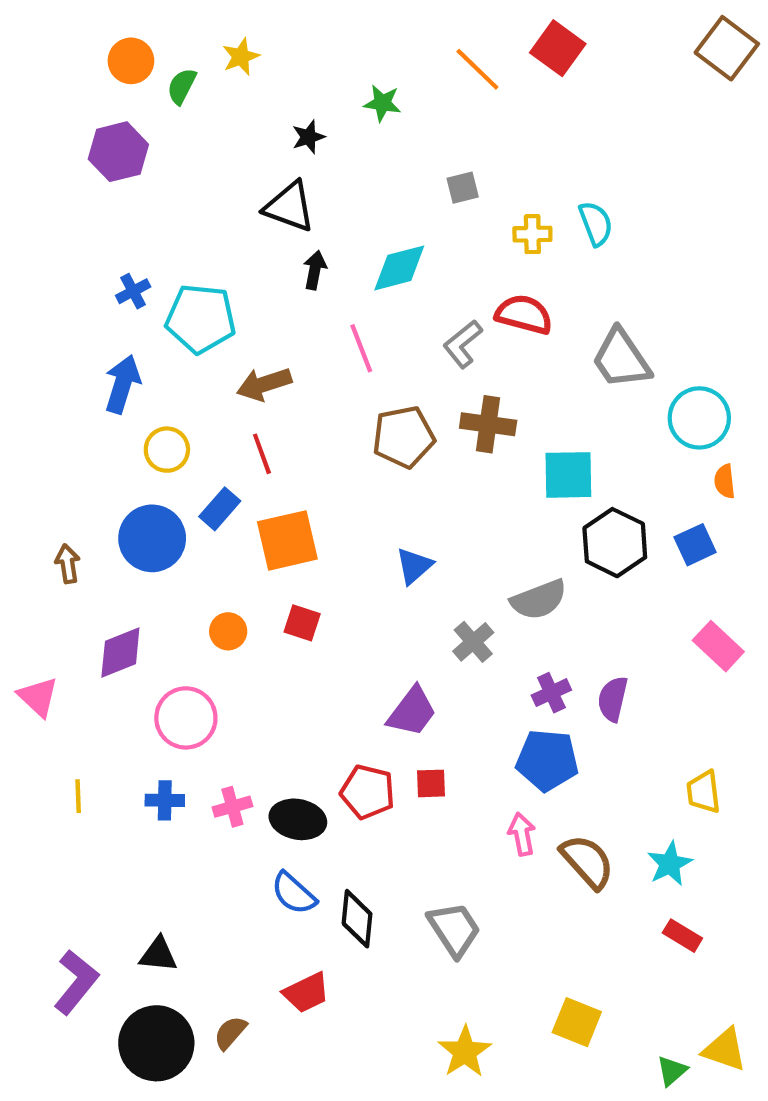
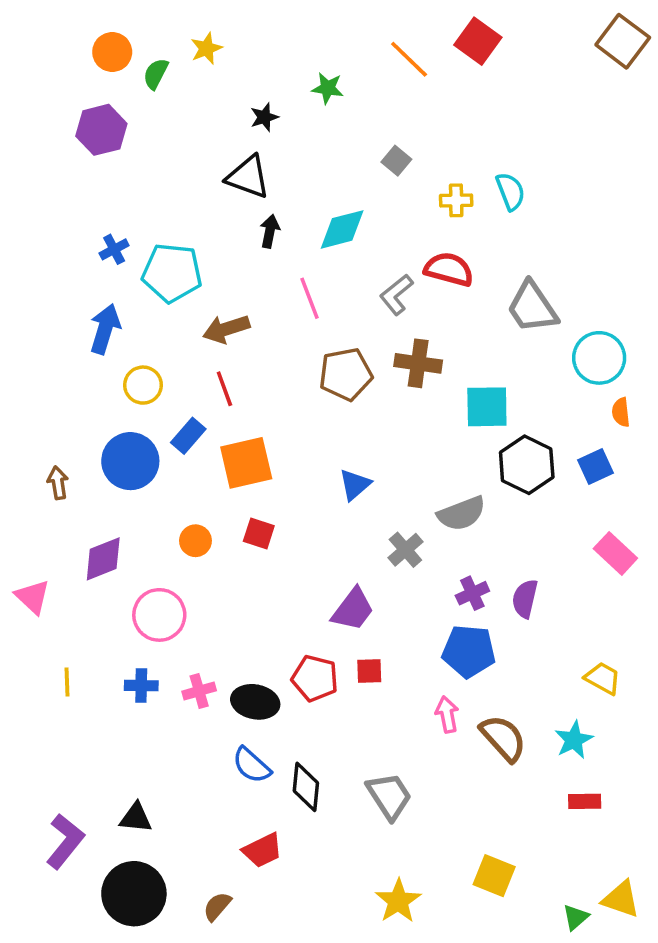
gray square: (463, 188) -> (396, 161), turned -36
yellow trapezoid: (704, 792) -> (603, 678), turned 126
red rectangle: (682, 936) -> (585, 801), turned -32
brown semicircle: (230, 1033) -> (217, 906), moved

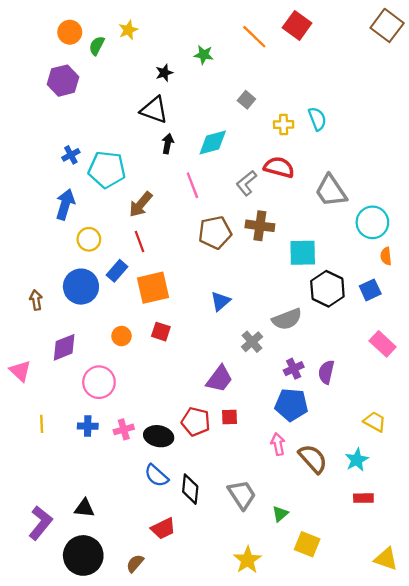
brown arrow: (226, 329) -> (141, 204), turned -32
green triangle: (576, 917) -> (280, 514), moved

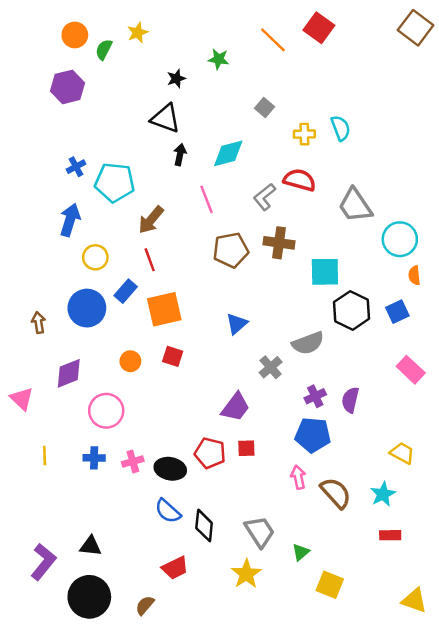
yellow star: (248, 560) -> (246, 574), moved

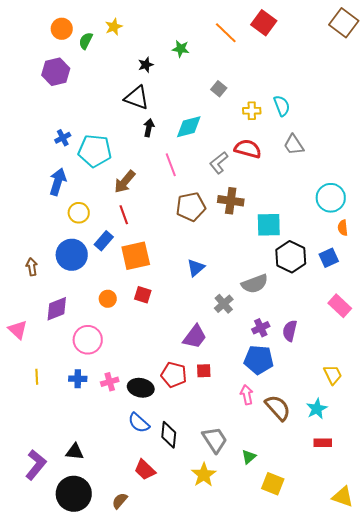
gray trapezoid: (355, 205) -> (294, 145), moved, size x0.7
yellow trapezoid: (402, 453) -> (333, 375), turned 35
red trapezoid: (175, 568) -> (145, 470), turned 70

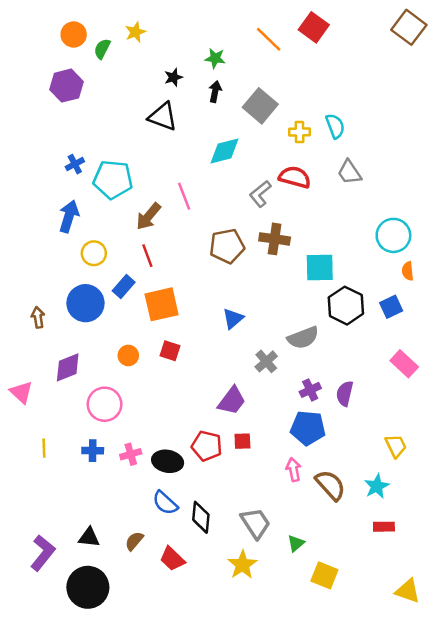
gray square: (219, 89) -> (260, 106), size x1.8
black arrow: (149, 128) -> (215, 92), moved
pink line: (171, 165) -> (184, 196), moved
brown semicircle: (120, 501) -> (134, 541), moved

